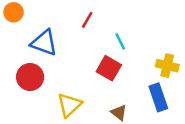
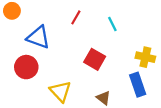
cyan line: (120, 41) -> (112, 24), moved
yellow triangle: (69, 105) -> (60, 91), turned -30

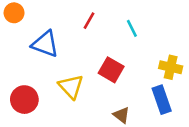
red circle: (26, 67) -> (24, 100), moved
yellow triangle: (60, 91) -> (71, 87), moved

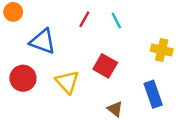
cyan line: (132, 28) -> (116, 21), moved
yellow cross: (171, 67) -> (162, 50), moved
red circle: (24, 100) -> (23, 78), moved

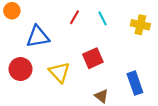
blue triangle: (43, 41) -> (38, 37), turned -30
yellow cross: (162, 50) -> (140, 25), moved
red square: (105, 66) -> (93, 58), turned 36

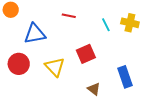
red line: (74, 17) -> (69, 16), turned 72
cyan line: (103, 18) -> (106, 25), moved

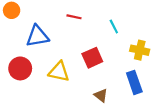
yellow cross: (130, 23) -> (140, 50), moved
yellow triangle: (55, 67) -> (59, 72), turned -35

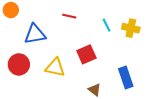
yellow cross: (140, 50) -> (131, 28), moved

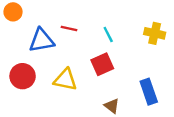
red line: (69, 16) -> (69, 29), moved
cyan line: (107, 25) -> (108, 35), moved

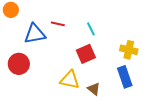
yellow cross: (155, 33) -> (129, 50), moved
yellow triangle: (65, 80) -> (70, 80), moved

